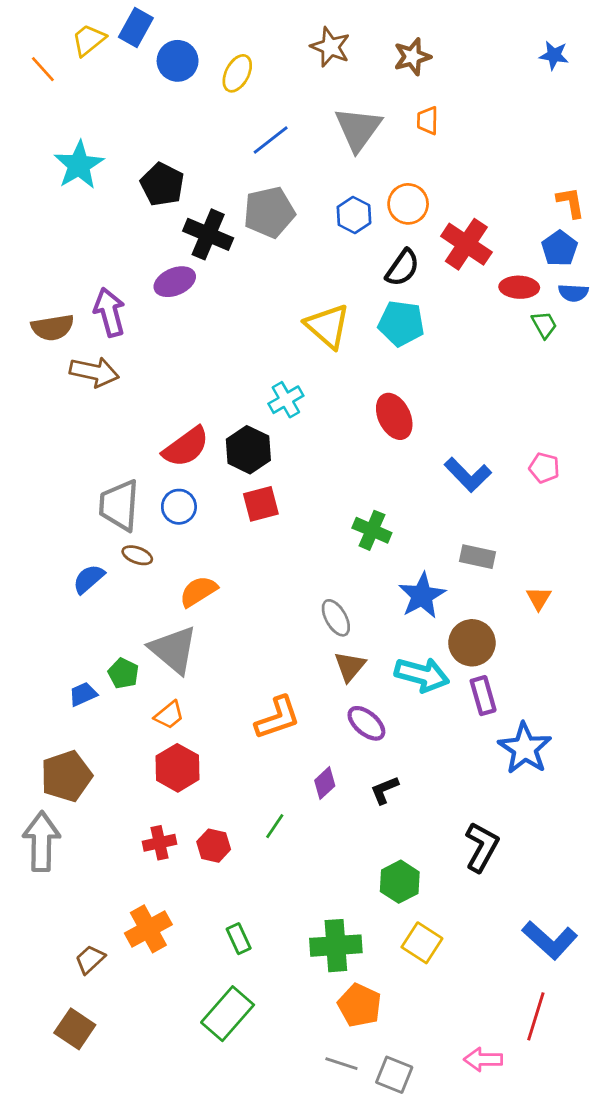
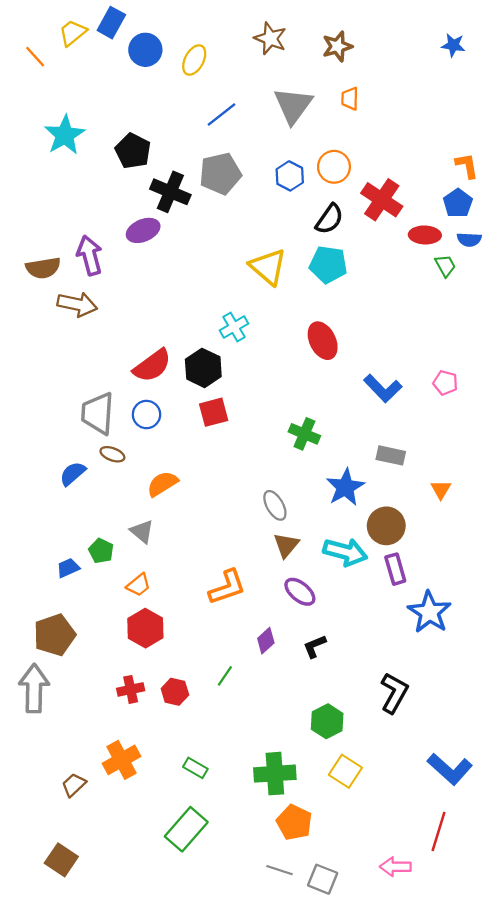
gray triangle: (173, 650) -> (142, 532), size x0.6
green rectangle: (239, 939) -> (195, 768), turned -35
brown square: (75, 1029) -> (61, 860), moved

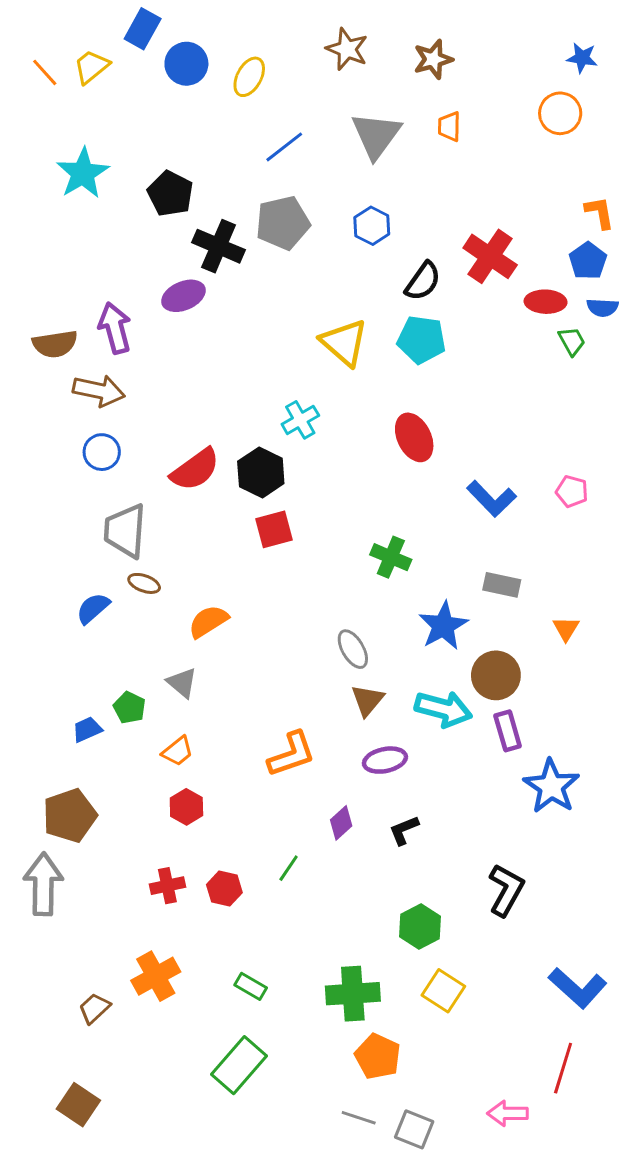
yellow trapezoid: (73, 33) -> (92, 67), moved
orange circle: (334, 167) -> (560, 113), moved
blue circle: (147, 415) -> (102, 452), moved
purple ellipse: (300, 592) -> (385, 760), turned -52
red hexagon: (145, 628) -> (186, 807), size x0.7

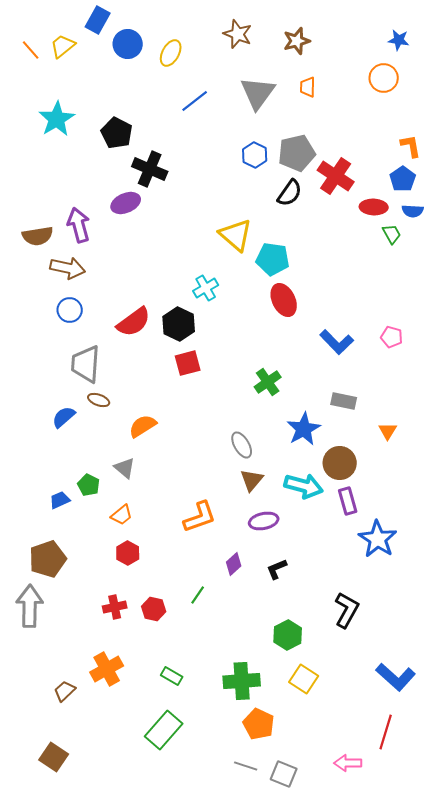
gray pentagon: (283, 223) -> (297, 153), moved
cyan pentagon: (421, 340) -> (273, 259), moved
green cross: (391, 557) -> (268, 382), turned 32

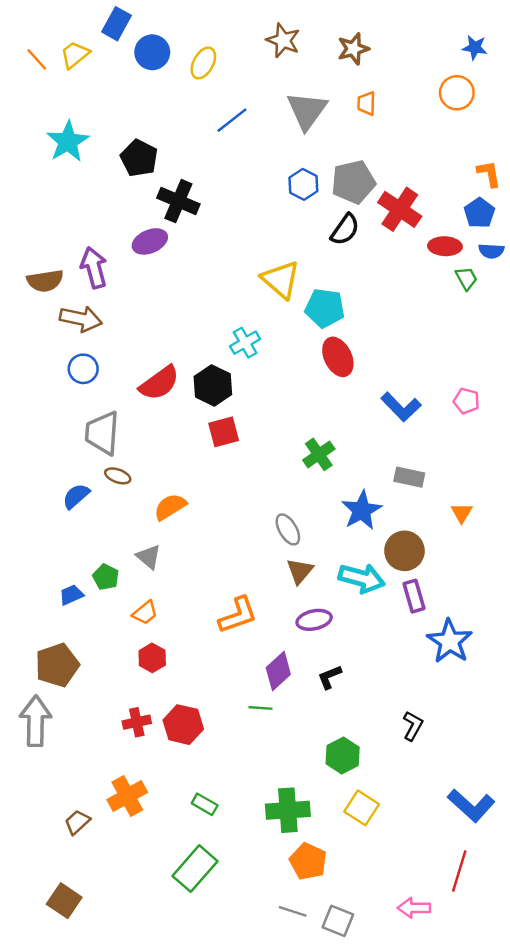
purple diamond: (234, 564) -> (278, 671), size x1.4
green line: (198, 595) -> (261, 708), moved, turned 60
red hexagon: (154, 609) -> (183, 725), size x1.4
black L-shape: (347, 610) -> (413, 726), size x0.7

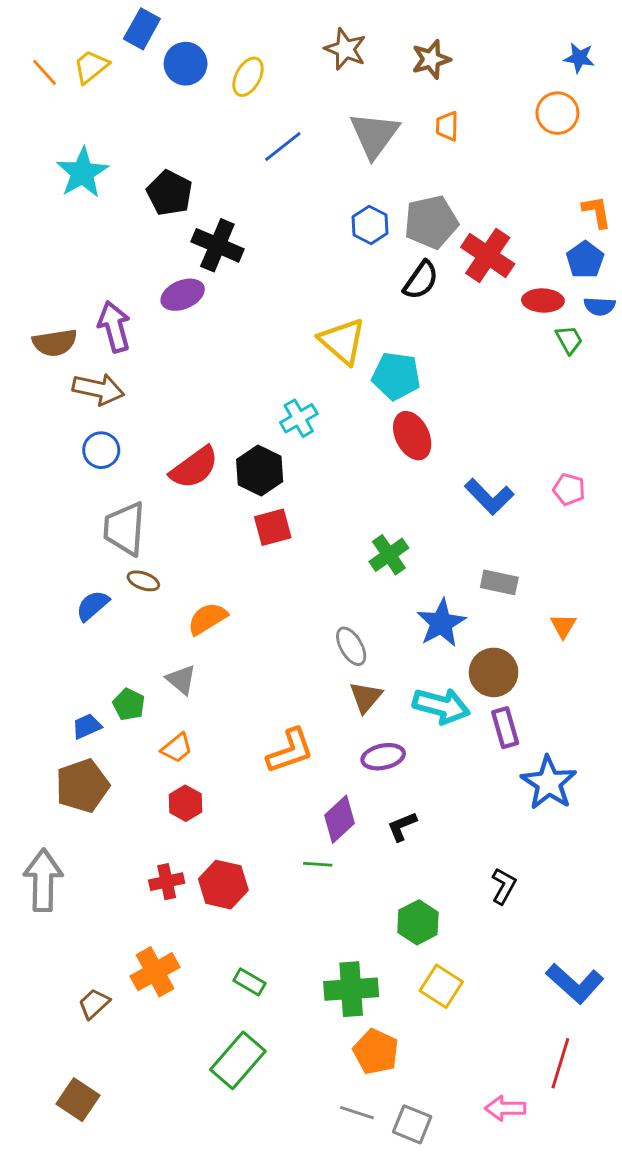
brown pentagon: (57, 665) -> (82, 786), moved

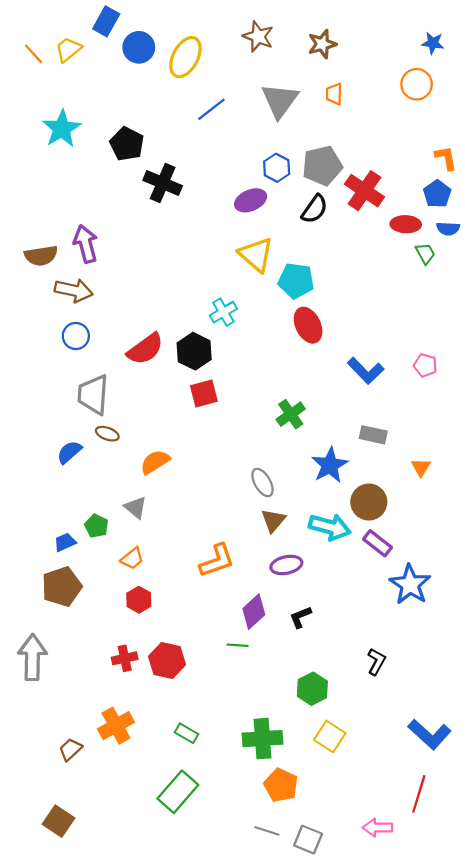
yellow ellipse: (248, 77) -> (185, 57), size x1.4
purple ellipse: (183, 295) -> (251, 200), moved
purple rectangle: (505, 728) -> (378, 543), turned -36

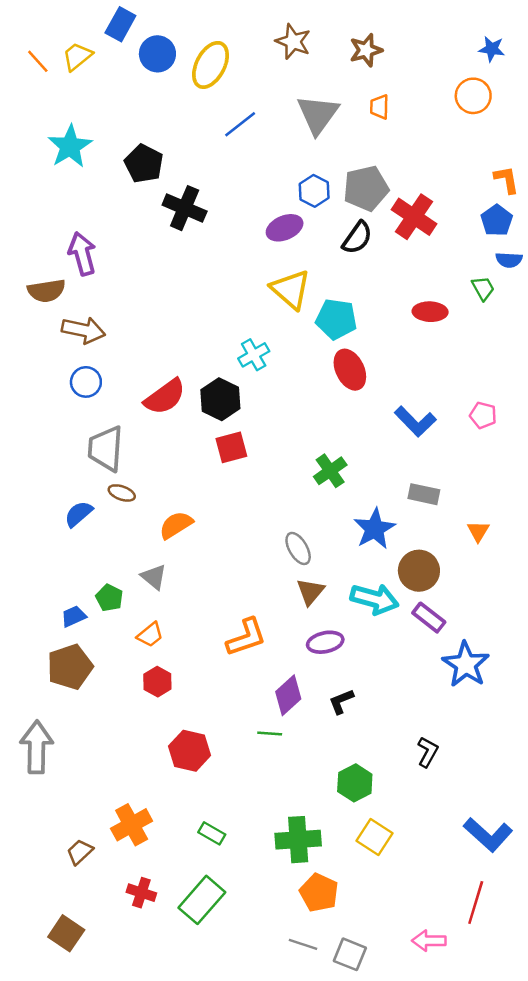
red ellipse: (406, 224) -> (430, 312), moved
purple arrow: (86, 244) -> (82, 254), moved
red cross: (125, 658) -> (141, 893), moved, turned 30

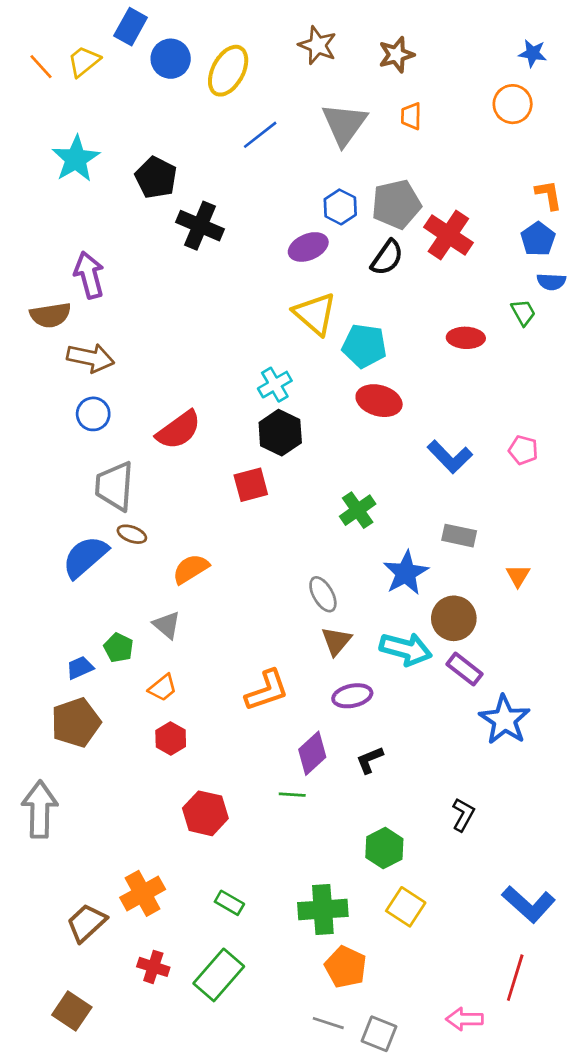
red ellipse: (350, 370) -> (379, 401), turned -48
black hexagon: (220, 399) -> (280, 433), moved
blue semicircle: (79, 514) -> (85, 557), size x1.5
brown trapezoid: (80, 852) -> (86, 923), size x1.4

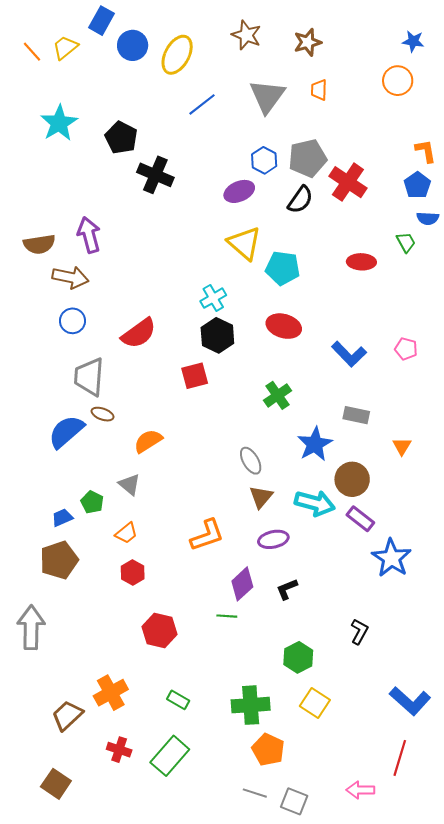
purple arrow: (89, 275) -> (89, 235), moved
red ellipse: (379, 401) -> (284, 326), moved

